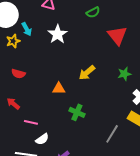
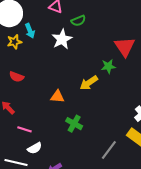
green semicircle: (93, 12) -> (78, 21), moved
green star: (124, 74) -> (108, 66), moved

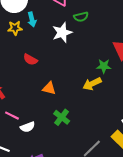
red semicircle: (17, 77) -> (30, 59), moved
yellow arrow: (89, 83) -> (92, 84), moved
white semicircle: (35, 148) -> (28, 127), moved

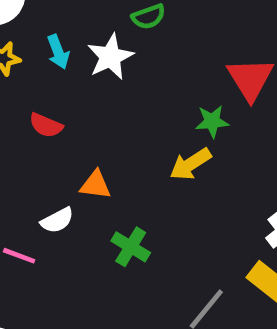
cyan arrow: (32, 19) -> (58, 52), moved
white semicircle: (28, 127) -> (57, 220), moved

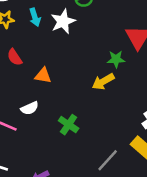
red semicircle: (46, 125) -> (15, 57), moved, turned 30
orange triangle: (95, 185) -> (43, 76), moved

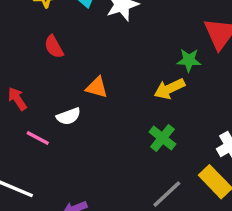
orange triangle: (43, 76) -> (97, 87), moved
green cross: (69, 125) -> (162, 138), moved

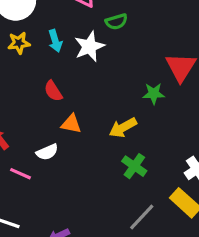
red semicircle: (54, 47) -> (53, 91), moved
yellow arrow: (169, 89) -> (123, 128), moved

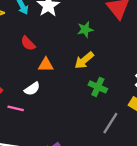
green star: (154, 94) -> (85, 30), moved

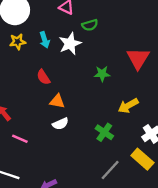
yellow arrow: (84, 60) -> (128, 106), moved
white semicircle: (32, 89) -> (60, 124), moved

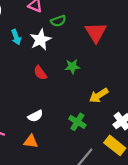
red triangle: (138, 58) -> (96, 32), moved
red semicircle: (43, 77) -> (40, 73), moved
orange triangle: (57, 101) -> (31, 141), moved

